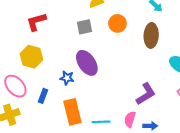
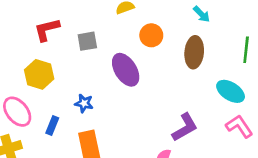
gray square: (85, 27) -> (87, 41), moved
purple ellipse: (87, 63) -> (126, 70), moved

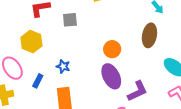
orange circle: (151, 35) -> (112, 49), moved
purple ellipse: (126, 70) -> (111, 76), moved

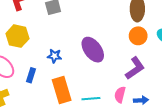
orange circle: (112, 49) -> (138, 36), moved
purple ellipse: (111, 76) -> (93, 50), moved

